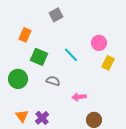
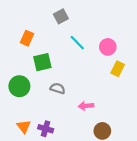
cyan line: (71, 55) -> (77, 43), moved
green square: (39, 57) -> (42, 62), turned -36
purple cross: (42, 118) -> (46, 129), turned -32

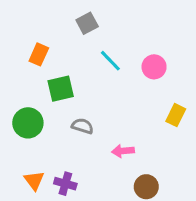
yellow rectangle: (118, 69) -> (176, 115), moved

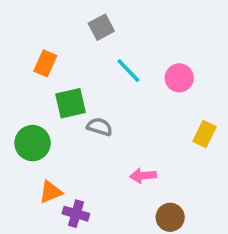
gray semicircle: (82, 126) -> (100, 127), moved
orange triangle: (34, 180) -> (51, 192), moved, turned 45

